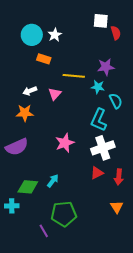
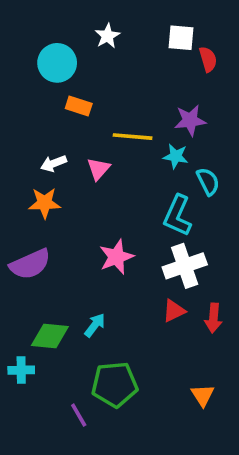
white star: (55, 35) -> (107, 36), moved
orange triangle: (117, 207) -> (203, 395), moved

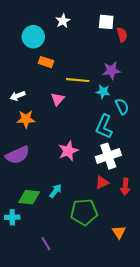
white arrow: (54, 163) -> (17, 96), moved
green pentagon: (115, 384) -> (84, 212), moved

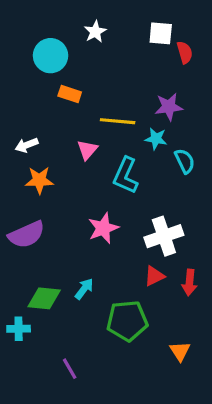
cyan L-shape: (104, 126) -> (126, 175), moved

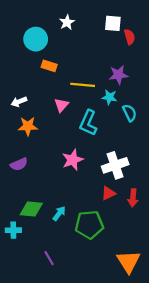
purple semicircle: (27, 235) -> (19, 164), size x0.7
cyan arrow: (84, 289) -> (59, 213), moved
orange triangle: (180, 351) -> (128, 262), moved, size x1.6

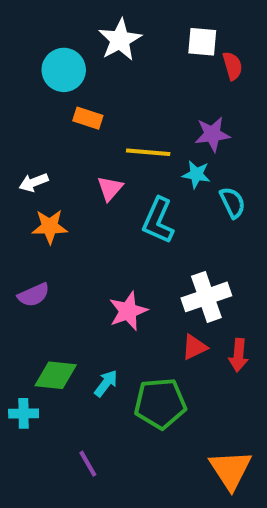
white star: (67, 22) -> (120, 40), size x1.5
pink star: (73, 160) -> (128, 311), moved

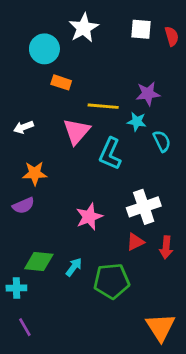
red semicircle: (232, 66) -> (172, 36), moved
pink triangle: (110, 188) -> (77, 131), size x1.5
orange star: (50, 227) -> (35, 173), moved
purple line: (88, 464) -> (25, 327), moved

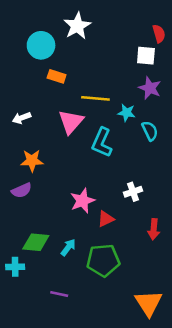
white square: (141, 29) -> (146, 56), moved
purple star: (148, 94) -> (150, 88), moved, turned 30
white cross: (144, 207) -> (133, 192), size x0.6
red triangle: (135, 242) -> (106, 219), moved
purple line: (25, 327) -> (59, 294), moved, turned -48

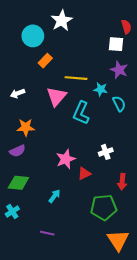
orange rectangle: (57, 76) -> (45, 61), turned -64
green diamond: (36, 242) -> (18, 183), moved
green pentagon: (103, 260) -> (104, 207), moved
cyan cross: (15, 267) -> (12, 211), turned -32

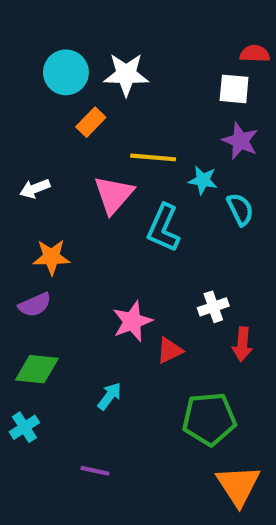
white star: (62, 21) -> (126, 74), moved, turned 30
red semicircle: (126, 27) -> (255, 54), turned -72
red arrow: (122, 182) -> (242, 344), moved

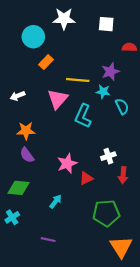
red semicircle: (255, 54) -> (129, 47), moved
white star: (126, 74) -> (64, 19), moved
white square: (234, 89) -> (106, 24), moved
purple star: (240, 141) -> (110, 72), moved, turned 30
purple semicircle: (35, 305) -> (27, 155), moved, turned 77

